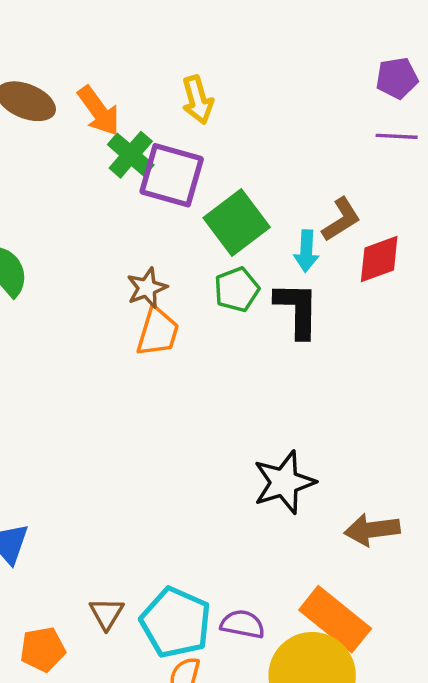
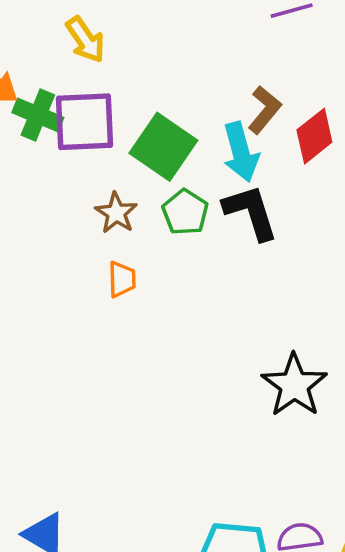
cyan arrow: (306, 251) -> (241, 152), size x1.4
brown star: (147, 288) -> (116, 213), moved
orange trapezoid: (158, 332) -> (122, 279), size x0.7

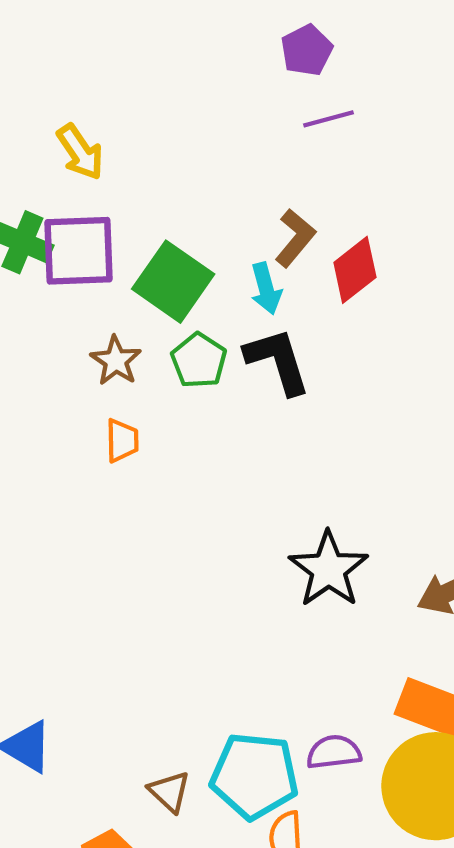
cyan arrow: (241, 152) -> (266, 289), size x0.7

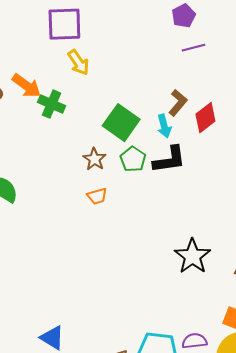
purple square: (79, 251) -> (64, 24), moved
black L-shape: (278, 361) -> (169, 160), turned 99
orange trapezoid: (122, 441) -> (97, 196), turned 75

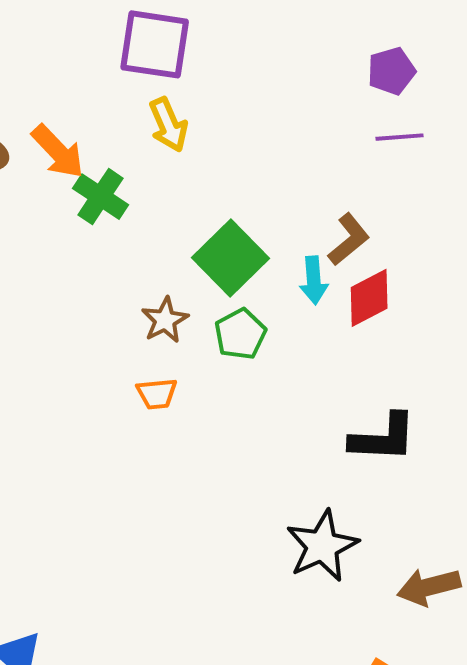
red diamond: (205, 118) -> (369, 298), moved
black L-shape: (169, 160) -> (383, 438), moved

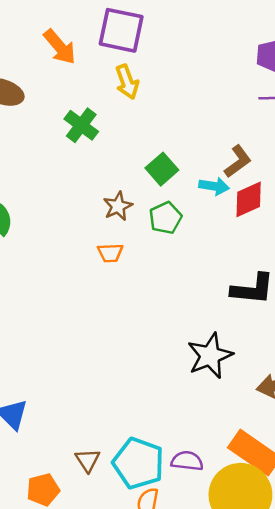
orange arrow: (58, 151) -> (60, 47), moved
green square: (230, 258) -> (162, 169), size x0.7
cyan arrow: (314, 280) -> (214, 186), turned -80

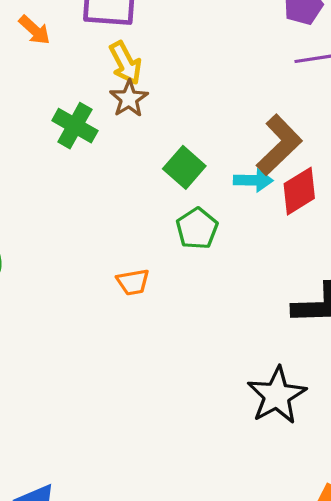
orange arrow: (60, 47) -> (34, 30), size x0.7
brown L-shape: (238, 161) -> (279, 145), size x1.4
brown star: (118, 206) -> (129, 99), moved

